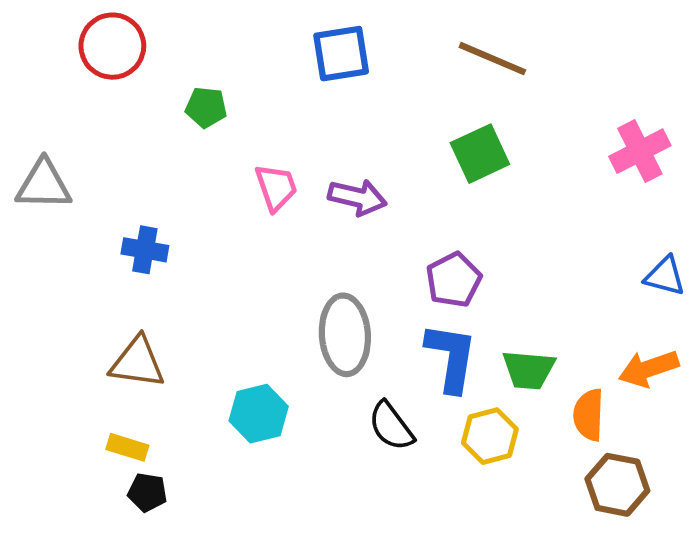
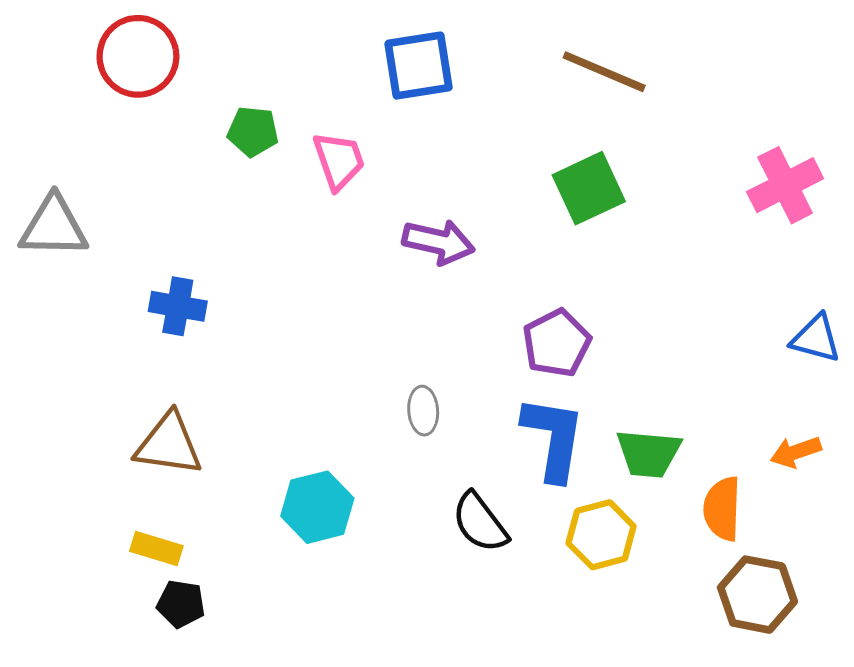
pink trapezoid: (276, 187) -> (339, 161), moved
gray ellipse: (345, 335) -> (423, 411), size x0.5
orange arrow: (649, 369) -> (796, 452), size x0.7

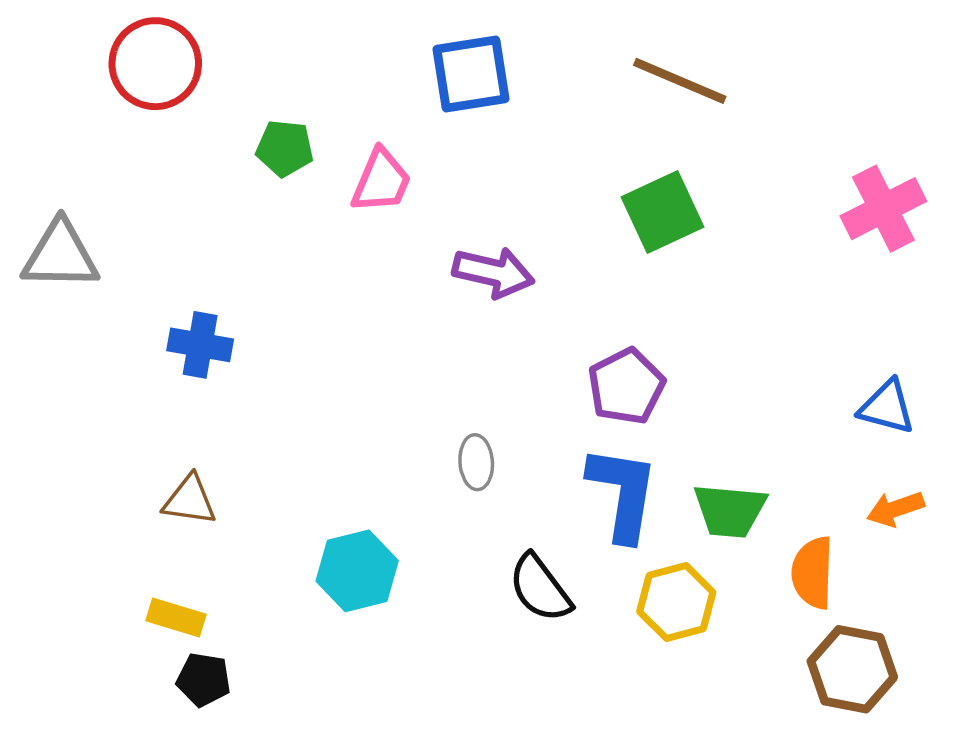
pink trapezoid: (339, 161) -> (381, 181), turned 42
blue triangle: (816, 338) -> (887, 407), moved
brown triangle: (169, 444) -> (190, 500), size x0.7

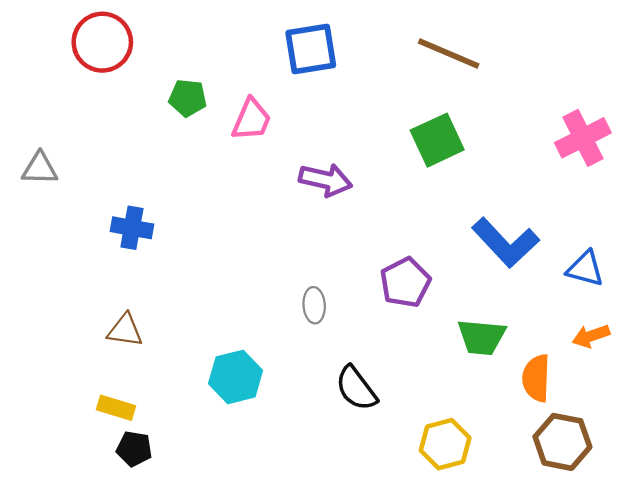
gray triangle: (60, 255) -> (40, 169), size x0.7
purple pentagon: (626, 386) -> (405, 282), moved
blue L-shape: (623, 493) -> (505, 243), moved, turned 128
yellow hexagon: (676, 602) -> (445, 444), moved

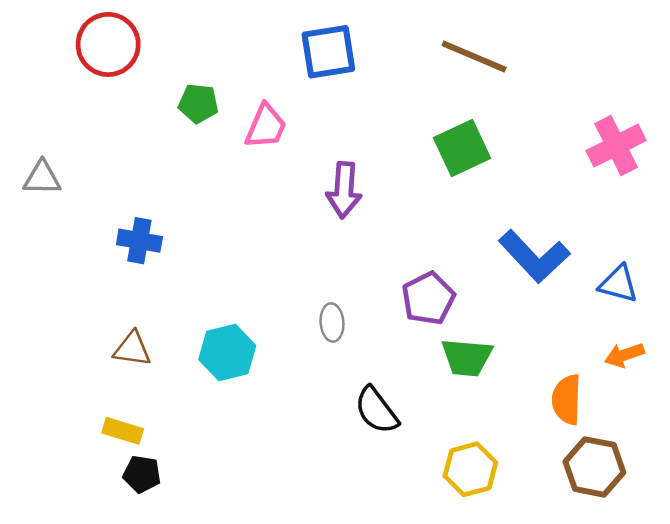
purple arrow: (326, 180) -> (344, 190), turned 81
green trapezoid: (482, 337) -> (467, 357), moved
cyan hexagon: (236, 377) -> (227, 353), moved

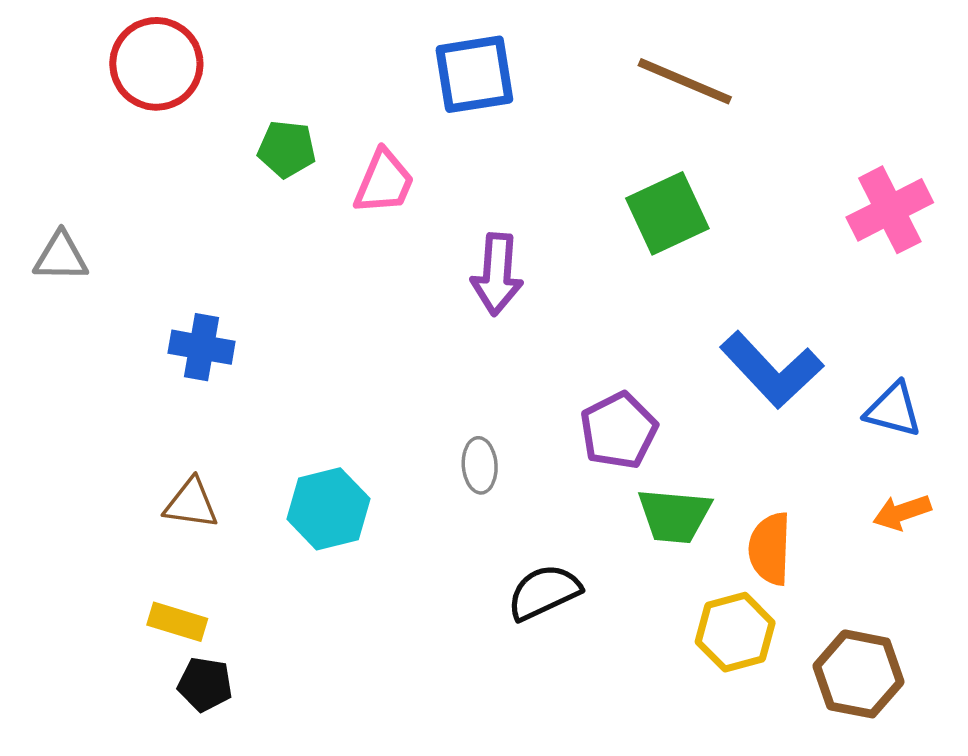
orange semicircle: (567, 399) -> (770, 549), moved
black semicircle: (377, 410) -> (544, 592), turned 102
yellow hexagon: (470, 469) -> (735, 632), moved

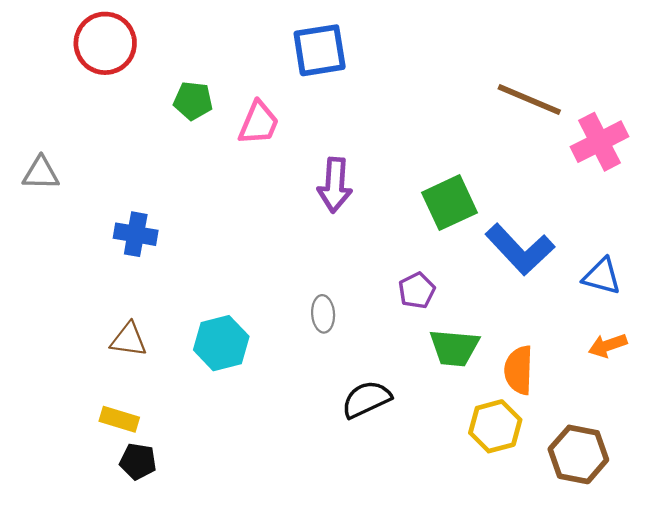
brown line: (685, 81) -> (529, 100), moved
green square: (667, 213) -> (450, 203), moved
purple pentagon: (619, 431) -> (417, 290), size x0.7

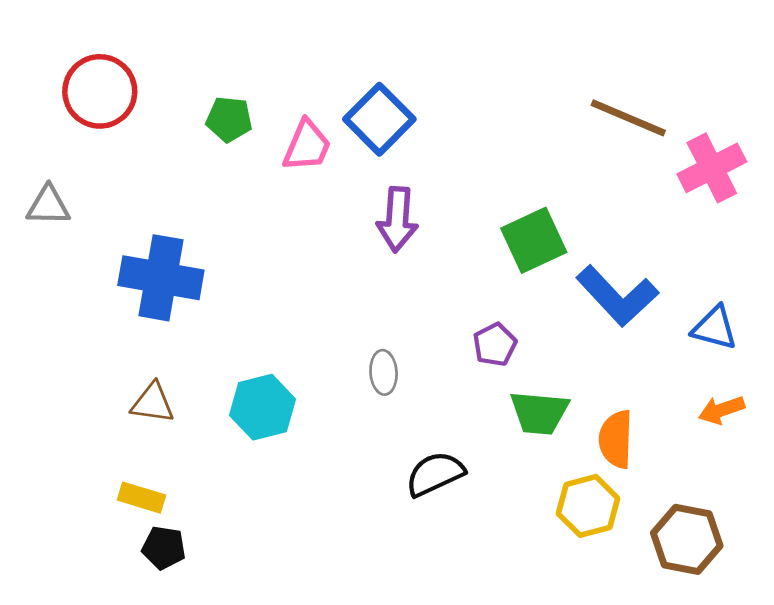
red circle: (105, 43) -> (100, 91), moved
blue square: (320, 50) -> (379, 119), moved, turned -36
blue cross: (136, 234) -> (161, 278), size x1.6

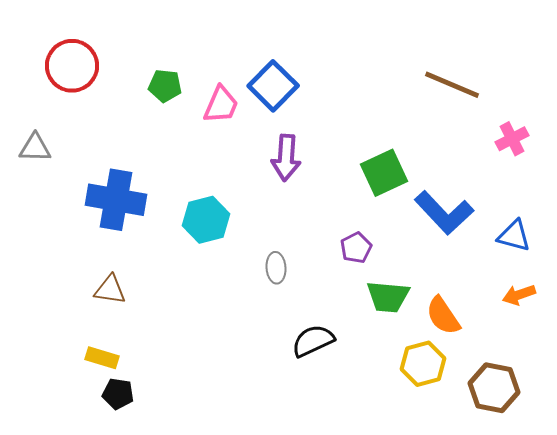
pink cross: (712, 168) -> (512, 139), moved, size x0.7
cyan hexagon: (263, 407) -> (206, 220), moved
orange semicircle: (616, 439) -> (443, 316), turned -36

